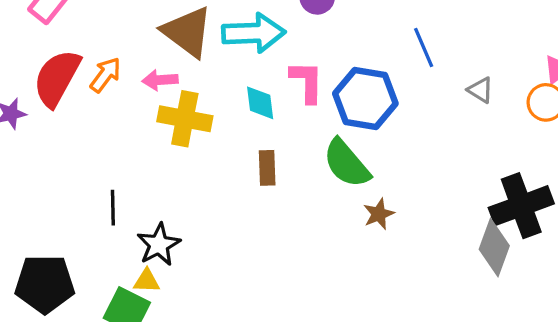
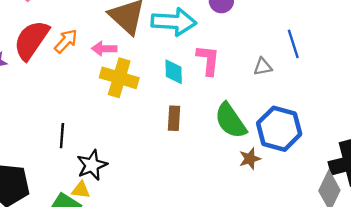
gray triangle: (481, 90) -> (263, 67), moved, turned -48
blue hexagon: (365, 98) -> (279, 129), moved

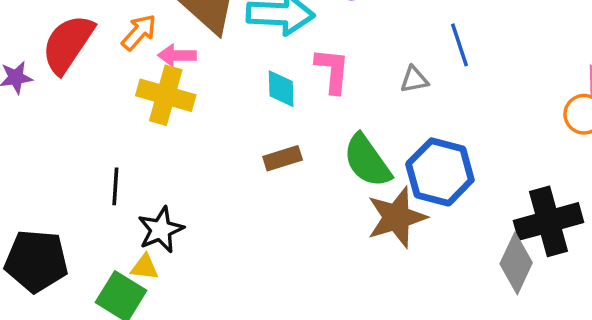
orange arrow: (66, 41) -> (139, 32), moved
yellow cross: (119, 78) -> (166, 95), moved
brown rectangle: (174, 118) -> (283, 158), turned 70
brown star: (250, 159) -> (397, 217), size x1.8

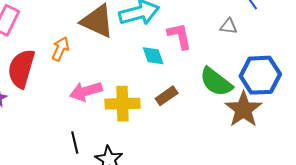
pink arrow: (177, 55) -> (86, 91), moved, size x1.4
gray triangle: (414, 80) -> (229, 26), turned 36
yellow cross: (166, 95) -> (122, 104), moved

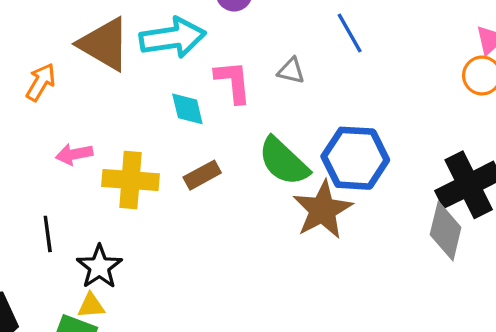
gray triangle: (229, 26) -> (291, 71), moved
pink arrow: (86, 91) -> (74, 154), size x0.7

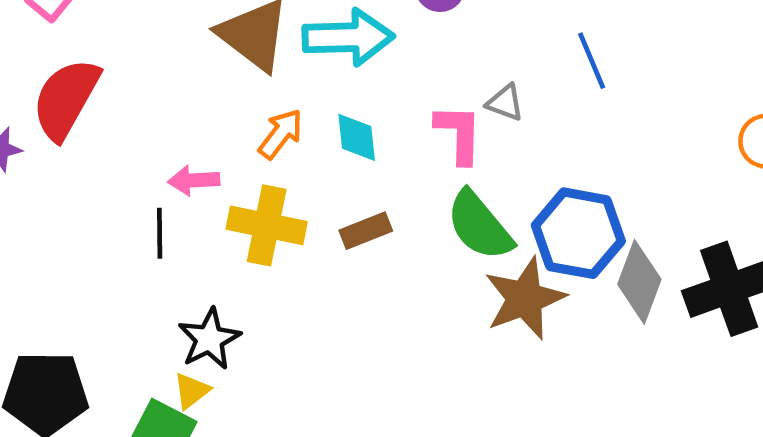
orange arrow: (41, 82) -> (281, 134), moved
pink L-shape: (233, 82) -> (459, 134), moved
gray diamond: (446, 231) -> (639, 282), moved
black line: (48, 234) -> (160, 233), moved
yellow triangle: (91, 306) -> (191, 391), turned -40

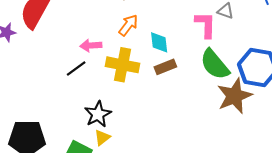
cyan diamond: (357, 137) -> (159, 42), moved
black line: (160, 233) -> (76, 69), turned 55
yellow triangle: (191, 391) -> (102, 138), moved

